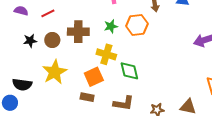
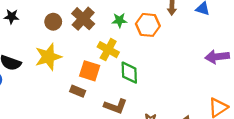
brown cross: (78, 32) -> (83, 19), turned 30
black star: (30, 41) -> (12, 17), moved
orange square: (94, 77) -> (90, 71), turned 30

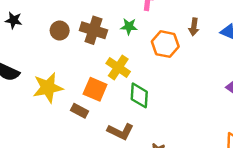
brown cross: (83, 19) -> (93, 30), turned -30
green star: (119, 20) -> (129, 26), moved
yellow star: (48, 57) -> (48, 88), moved

